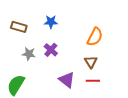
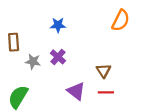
brown rectangle: (19, 27) -> (14, 42), moved, turned 70
orange semicircle: (95, 37) -> (121, 20), moved

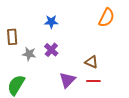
brown triangle: (104, 71) -> (91, 62), turned -32
purple triangle: (76, 91) -> (67, 80), turned 36

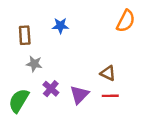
brown rectangle: (12, 37) -> (25, 35), moved
purple cross: (51, 50) -> (51, 89), moved

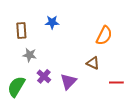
orange semicircle: (126, 21) -> (104, 36), moved
red line: (110, 96) -> (116, 83), moved

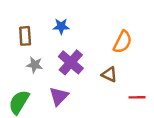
purple cross: (44, 76) -> (71, 62), moved, size x1.5
purple triangle: (68, 81) -> (59, 96), moved

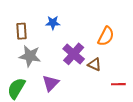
purple cross: (71, 62) -> (74, 54), moved
gray star: (35, 65) -> (30, 56), size x1.5

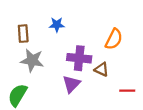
purple cross: (74, 54) -> (79, 58), turned -35
purple triangle: (51, 83) -> (71, 84), moved

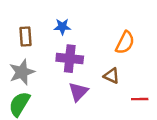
purple cross: (79, 58) -> (70, 59), moved
gray star: (32, 60) -> (22, 72), moved, turned -30

